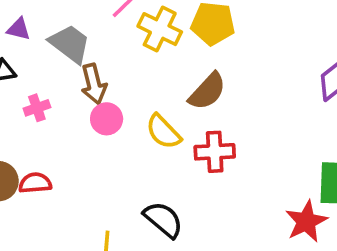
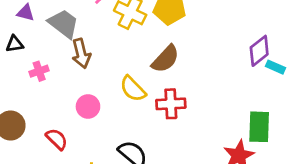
pink circle: (107, 119) -> (88, 106), moved
red semicircle: (35, 183) -> (57, 139), moved, turned 50

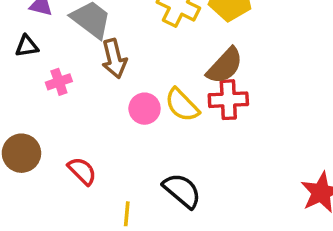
red cross: (171, 104) -> (228, 100), moved
pink circle: (88, 106) -> (145, 109), moved

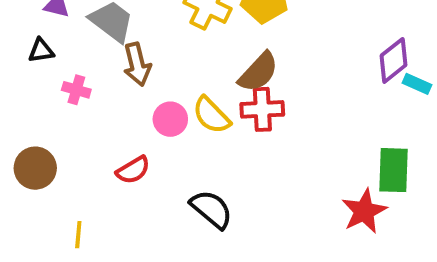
pink cross: (59, 82) -> (76, 90), turned 35
red semicircle: (82, 171) -> (133, 170), moved, turned 104
yellow line: (127, 214) -> (78, 235), moved

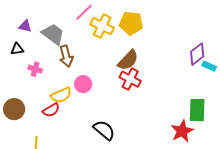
red cross: (262, 109) -> (130, 79), turned 30
yellow semicircle: (211, 115) -> (61, 95), moved, turned -70
red semicircle: (133, 170) -> (51, 110), moved

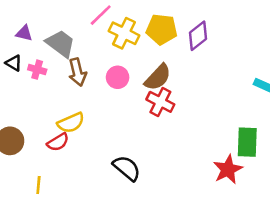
black triangle: (17, 49) -> (14, 63), turned 40
purple diamond: (197, 54) -> (198, 36), moved
pink cross: (35, 69) -> (37, 70), moved
pink circle: (83, 84) -> (118, 77), moved

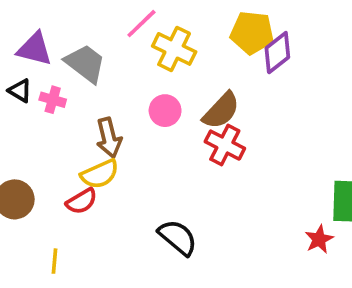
yellow pentagon: (162, 29) -> (252, 33), moved
purple triangle: (24, 33) -> (35, 49), size x1.5
brown arrow: (77, 72) -> (109, 138), moved
red star: (228, 169) -> (319, 239), size x0.7

